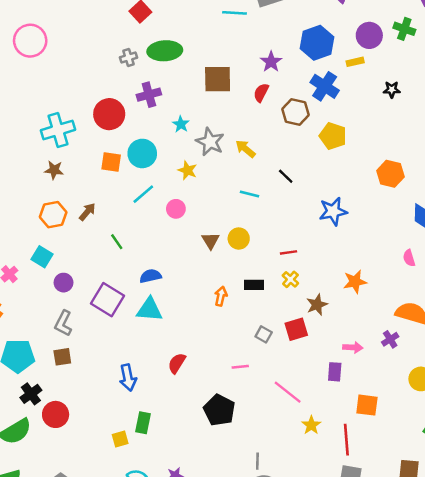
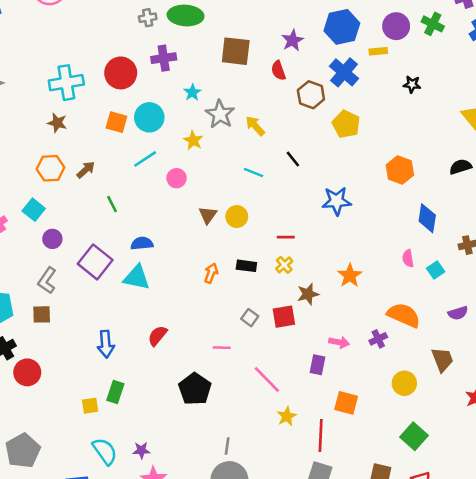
red semicircle: (261, 93) -> (278, 71), turned -54
orange star: (355, 282) -> (350, 276), turned -30

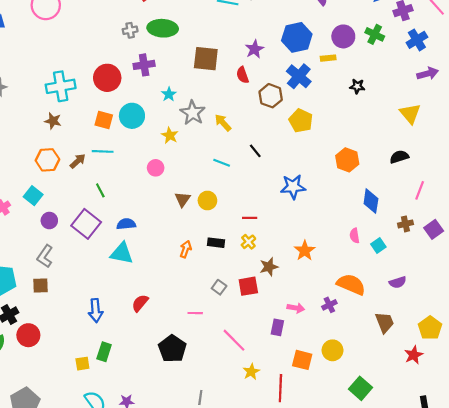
cyan line: (145, 159) -> (103, 151), moved, turned 36
purple square: (95, 262) -> (86, 224), moved
yellow circle: (404, 383) -> (332, 350), moved

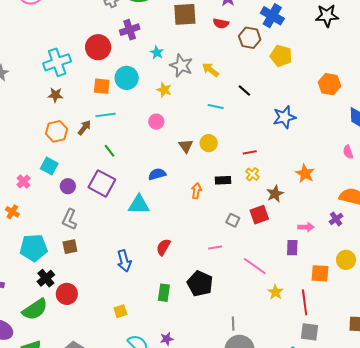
red semicircle: (243, 75) -> (221, 23), turned -49
black star: (357, 86) -> (327, 16), size x1.6
blue semicircle: (126, 224) -> (157, 174), moved
green rectangle: (104, 352) -> (164, 293), moved

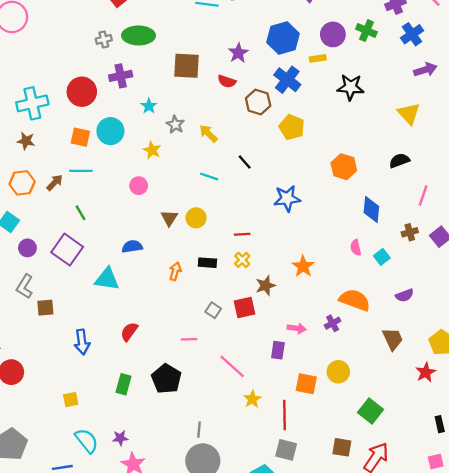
gray star: (181, 66) -> (175, 125), size x0.7
brown square: (70, 247) -> (45, 308), moved

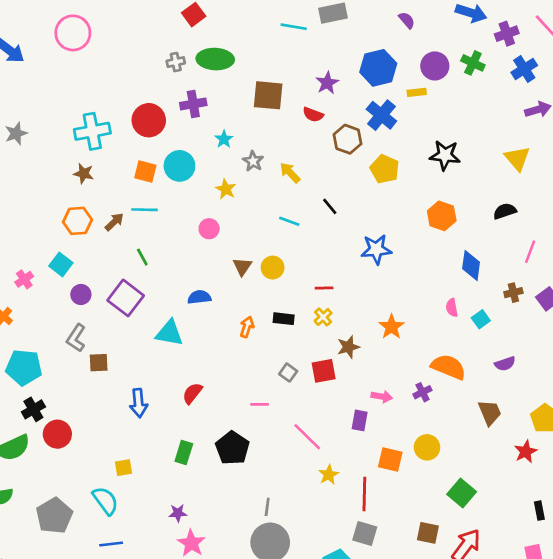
black star: (351, 87) -> (445, 155), moved
cyan semicircle: (87, 441) -> (105, 501), moved

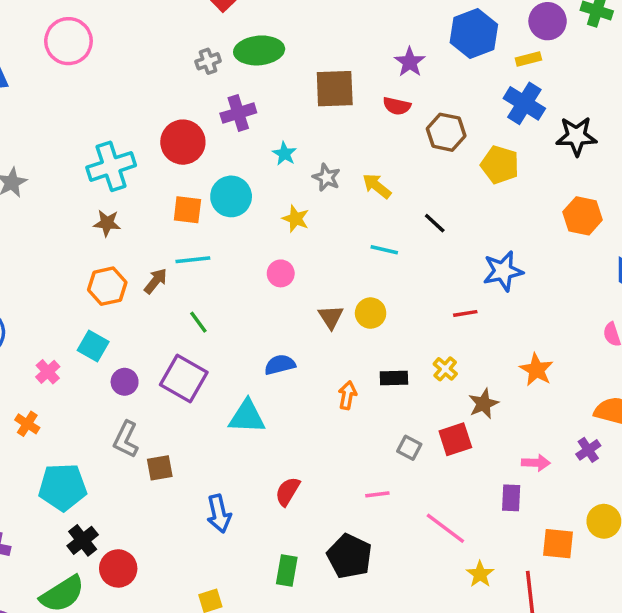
blue cross: (381, 115) -> (524, 103), moved
red line: (324, 288) -> (465, 313), moved

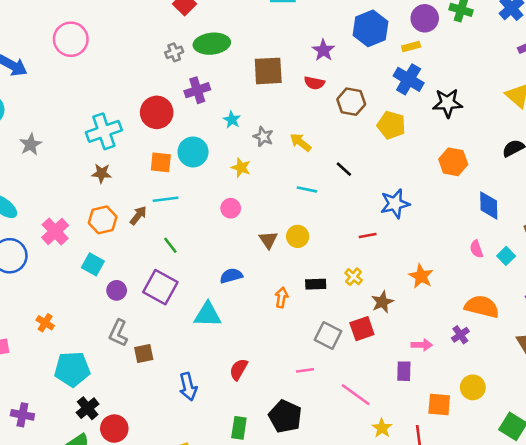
pink cross: (48, 372) -> (55, 231), moved, size x1.5
gray square: (409, 448) -> (328, 335), size x1.5

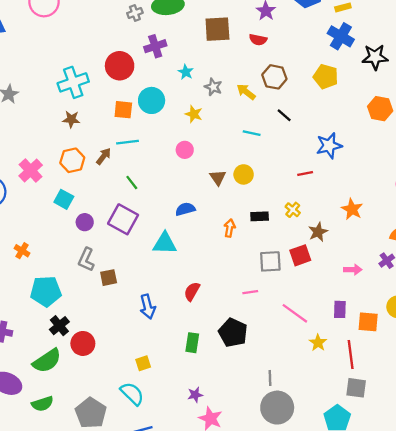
brown hexagon: (351, 102) -> (274, 77), moved
gray square: (328, 335) -> (270, 261), turned -30
purple rectangle: (404, 371) -> (340, 309), moved

